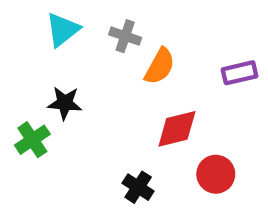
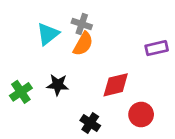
cyan triangle: (63, 30) -> (48, 34), moved
orange semicircle: (160, 66) -> (83, 44), moved
black star: (65, 103) -> (58, 85), moved

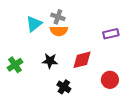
orange semicircle: (83, 44) -> (59, 31), turned 60
black star: (58, 85) -> (50, 61), moved
red circle: (141, 114) -> (110, 80), moved

